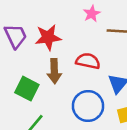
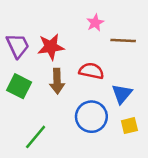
green square: (27, 89) -> (19, 86), moved

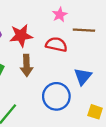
red semicircle: (91, 71) -> (56, 44), moved
yellow square: (129, 126) -> (95, 112), moved, turned 32

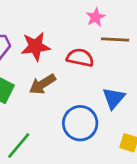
pink star: (60, 15) -> (96, 17), moved
brown arrow: (27, 65) -> (42, 84), turned 60

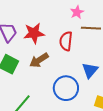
red semicircle: (80, 58) -> (66, 41), turned -96

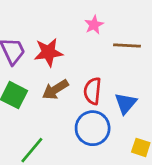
pink star: (77, 12) -> (94, 25), moved
red semicircle: (66, 41) -> (93, 91), moved

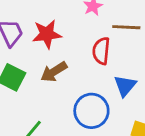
red semicircle: (93, 91) -> (101, 51), moved

